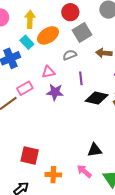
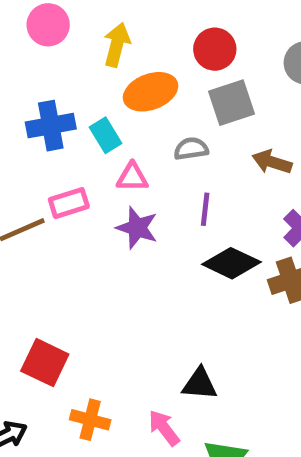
cyan rectangle: (27, 42) -> (105, 135), moved

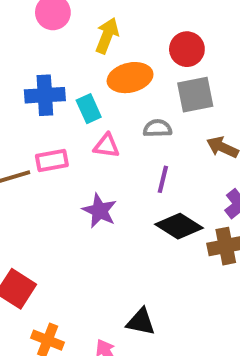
purple star: (137, 228) -> (100, 211), moved

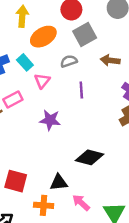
pink triangle: (106, 146) -> (42, 81), turned -42
black diamond: (179, 226) -> (89, 157), moved
black triangle: (141, 322) -> (59, 182), moved

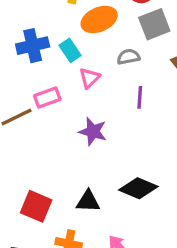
black triangle: (59, 182) -> (88, 201), moved

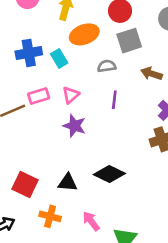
pink triangle: (89, 78) -> (71, 95), moved

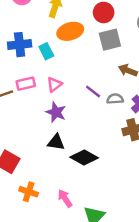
gray semicircle: (107, 66) -> (115, 99), moved
purple line: (114, 100) -> (93, 91), turned -63
black triangle: (68, 183) -> (56, 142), moved

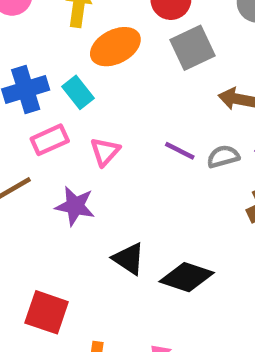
pink rectangle: (26, 84) -> (50, 140), moved
purple star: (56, 112) -> (75, 206), moved
black triangle: (56, 142) -> (129, 259), turned 36

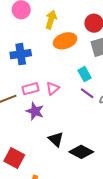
cyan rectangle: (78, 92) -> (84, 74), moved
pink rectangle: (50, 140) -> (31, 89), moved

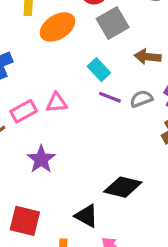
pink triangle: (53, 88) -> (57, 103), turned 48
purple star: (35, 111) -> (41, 159), moved, turned 30
black triangle: (56, 139) -> (86, 216), moved

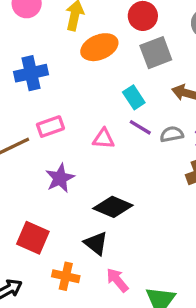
pink triangle: (57, 103) -> (104, 139), moved
black diamond: (123, 187) -> (113, 207), moved

